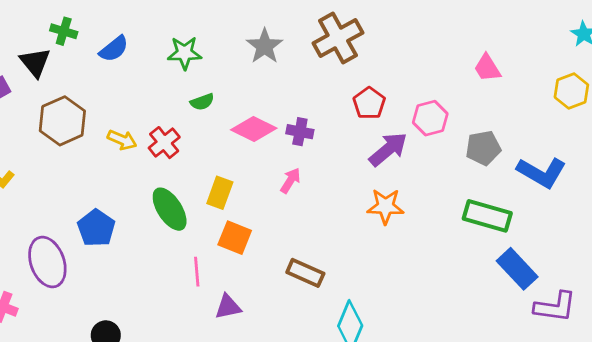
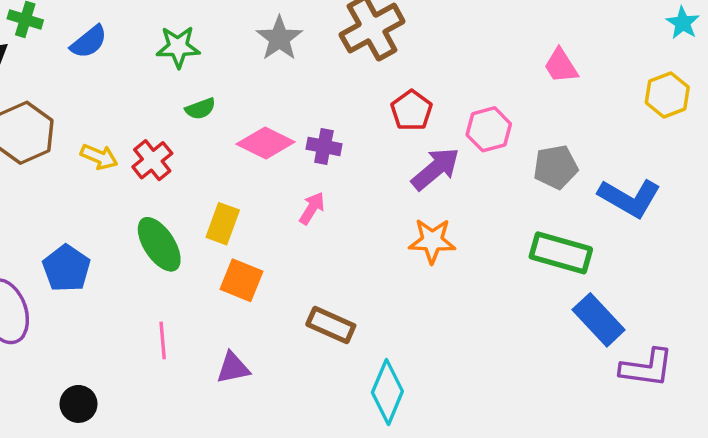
pink line: (197, 272) -> (163, 340), moved

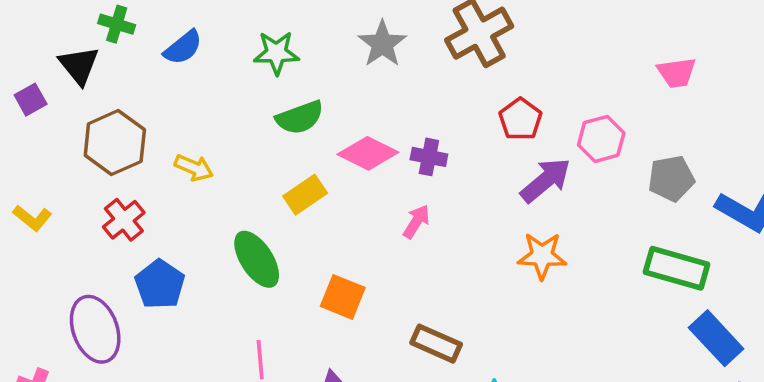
pink trapezoid: (561, 66) -> (677, 73), turned -66
green semicircle: (200, 109) -> (300, 117), size x1.5
red cross: (152, 160) -> (124, 220), moved
yellow rectangle: (223, 224) -> (305, 195), moved, turned 36

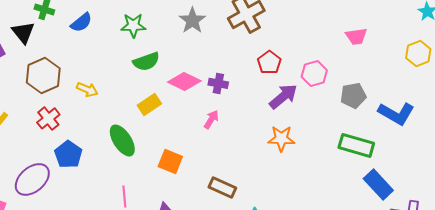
purple ellipse: (95, 329) -> (32, 179), turned 69

